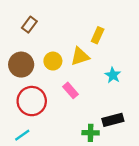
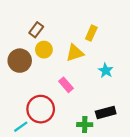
brown rectangle: (29, 25) -> (36, 30), moved
yellow circle: (53, 61) -> (44, 50), moved
red circle: (32, 101) -> (41, 109), moved

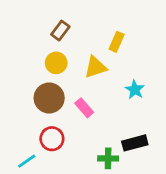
brown rectangle: (36, 30) -> (60, 31), moved
brown circle: (20, 61) -> (49, 98), moved
red circle: (41, 109) -> (52, 139), size x0.7

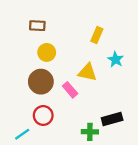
brown rectangle: (60, 31) -> (37, 26), moved, turned 56
yellow triangle: (95, 67) -> (88, 72), moved, turned 30
cyan star: (135, 90) -> (116, 59), moved

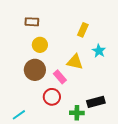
red circle: (43, 115) -> (52, 97), moved

